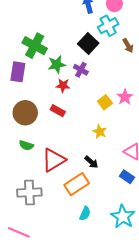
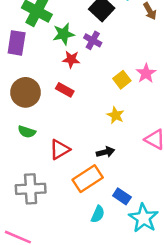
red triangle: (54, 160) -> (60, 149), size x0.7
black arrow: (91, 162) -> (105, 152), turned -56
blue rectangle: (127, 177) -> (122, 196), moved

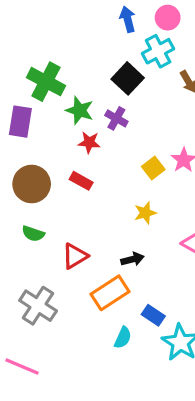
green star: (64, 34) -> (80, 110), turned 30
yellow star: (116, 115) -> (145, 213), turned 30
gray cross: (31, 189) -> (38, 306), turned 36

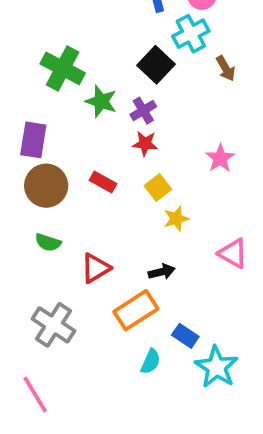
purple cross: (116, 118) -> (143, 111), turned 30
purple rectangle: (20, 122) -> (33, 140), moved
red star: (89, 142) -> (145, 144), moved
yellow square: (153, 168) -> (158, 187), moved
pink line: (22, 366) -> (35, 394), turned 36

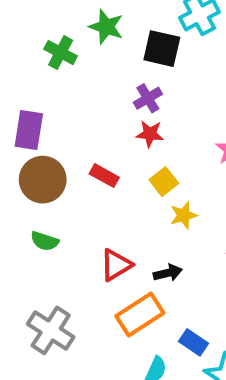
black square: (156, 65) -> (162, 49), turned -30
green cross: (63, 68) -> (61, 53), size x0.7
green star: (101, 101) -> (106, 27), moved
red triangle: (96, 268) -> (116, 265), moved

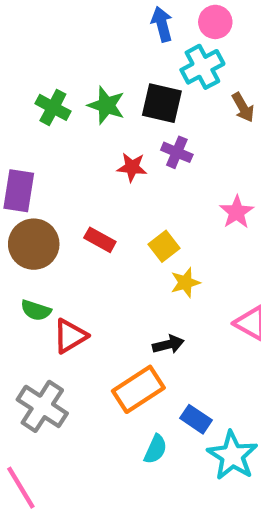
green star: (106, 27) -> (106, 105), moved
purple cross: (148, 98) -> (177, 152), moved, turned -36
red star: (150, 134) -> (132, 167), moved
red triangle: (116, 265) -> (70, 336), moved

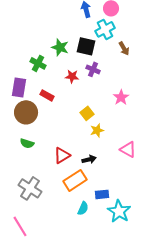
green cross: (53, 107) -> (38, 63), moved
red rectangle: (100, 240) -> (47, 95), moved
red triangle: (70, 336) -> (62, 155), moved
blue rectangle: (196, 419) -> (102, 194), turned -40

